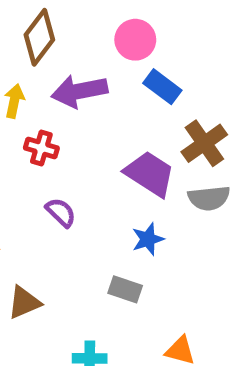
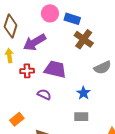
blue rectangle: (162, 87) -> (72, 19), moved
brown cross: (204, 143) -> (84, 39), moved
purple trapezoid: (150, 174) -> (55, 69), moved

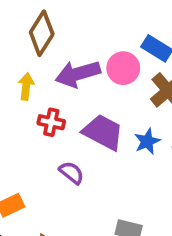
pink circle: (50, 13) -> (123, 68), moved
blue star: (83, 93) -> (147, 141), moved

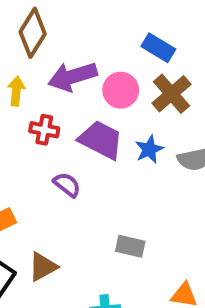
pink circle: (123, 68) -> (121, 90), moved

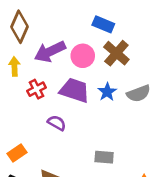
red cross: (44, 130) -> (37, 89), turned -30

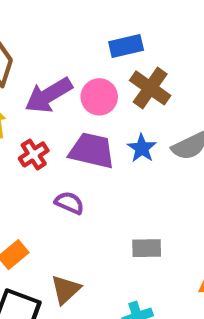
blue rectangle: (103, 24) -> (126, 46), turned -30

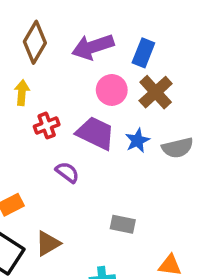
blue rectangle: (126, 46) -> (143, 53), turned -68
purple arrow: (49, 95) -> (93, 47), moved

